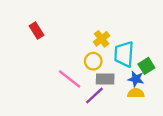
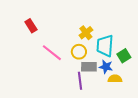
pink line: (70, 79) -> (52, 53), moved
blue star: (136, 79) -> (106, 67), moved
purple line: (94, 96) -> (80, 81), turned -54

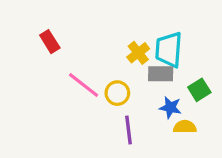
cyan trapezoid: (105, 46) -> (169, 50), moved
yellow circle: (79, 52) -> (117, 93), moved
gray rectangle: (89, 67) -> (161, 74), moved

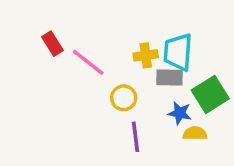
yellow cross: (138, 53) -> (146, 55), turned 30
pink line: (84, 85) -> (88, 62), moved
green square: (199, 90) -> (210, 94), size x1.5

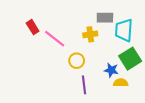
cyan trapezoid: (178, 52) -> (124, 30), moved
gray rectangle: (169, 77) -> (105, 18), moved

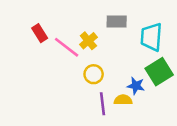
gray rectangle: (105, 18) -> (117, 22), moved
yellow cross: (90, 34) -> (88, 41), moved, turned -32
yellow semicircle: (121, 83) -> (123, 100), moved

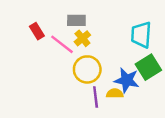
gray rectangle: (117, 22) -> (76, 20), moved
yellow circle: (94, 74) -> (87, 69), size x1.5
blue star: (136, 86) -> (127, 80), size x1.5

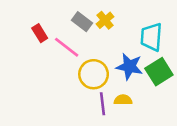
gray rectangle: (76, 20) -> (82, 22), turned 36
yellow cross: (82, 38) -> (105, 20), moved
blue star: (127, 80) -> (129, 67), moved

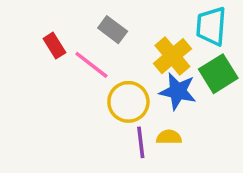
yellow cross: (105, 20) -> (172, 56), moved, size x1.5
cyan trapezoid: (151, 37) -> (211, 26), moved
green square: (159, 72) -> (218, 74), moved

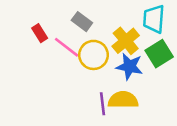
yellow circle: (128, 102) -> (94, 55), moved
yellow semicircle: (169, 137) -> (123, 100), size x1.6

